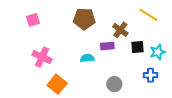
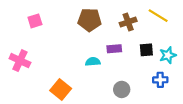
brown cross: (120, 30) -> (128, 22), moved, turned 35
pink cross: (42, 57) -> (20, 61), moved

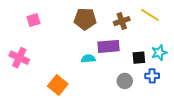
purple rectangle: (114, 49) -> (109, 46), size x1.5
black square: (146, 50) -> (139, 58), moved
gray circle: (122, 89) -> (125, 81), moved

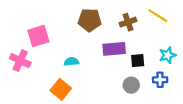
pink square: (33, 20) -> (38, 36), moved, size x1.5
black square: (139, 58) -> (138, 61), moved
cyan semicircle: (88, 59) -> (71, 62), moved

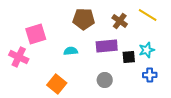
brown cross: (128, 22) -> (120, 21), turned -35
cyan star: (168, 55) -> (147, 50), moved
cyan semicircle: (71, 62) -> (71, 51), moved
gray circle: (131, 85) -> (105, 80), moved

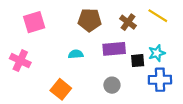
pink square: (36, 34) -> (34, 22), moved
blue cross: (150, 75) -> (160, 80), size x1.5

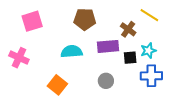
brown cross: (128, 22) -> (128, 29), moved
cyan semicircle: (76, 54) -> (72, 52), size x1.5

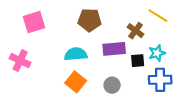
orange square: (57, 85) -> (76, 82), moved

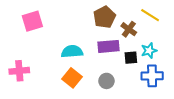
brown pentagon: (90, 20) -> (104, 17), moved, turned -30
pink cross: (20, 61) -> (19, 71), moved, turned -30

